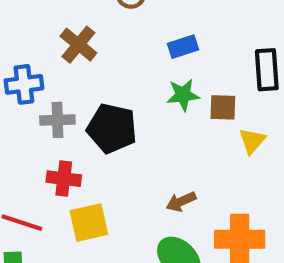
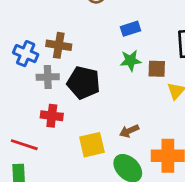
brown cross: (78, 45) -> (59, 45), moved, turned -30
blue cross: (24, 84) -> (26, 54), turned 30
yellow square: (89, 223) -> (92, 145), moved

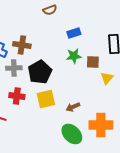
black pentagon: (84, 83) -> (40, 72), turned 30
yellow square: (92, 145) -> (46, 99), moved

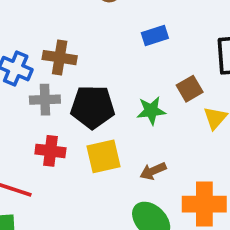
green star: (74, 56) -> (151, 111), moved
brown square: (93, 62) -> (190, 89), turned -32
black pentagon: (40, 72) -> (93, 107), turned 30

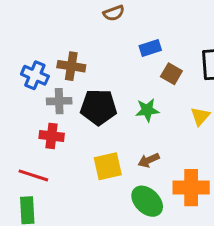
brown square: (190, 89) -> (171, 74), moved, turned -30
red cross: (50, 151) -> (52, 136), moved
yellow square: (104, 156) -> (108, 166), moved

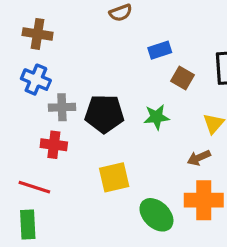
brown cross: (71, 66) -> (38, 34), moved
brown arrow: (149, 160) -> (199, 158), moved

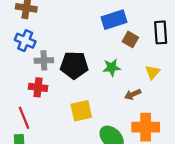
blue rectangle: (160, 50) -> (114, 20), size x1.5
brown arrow: (199, 158) -> (133, 94), moved
red line: (34, 187) -> (24, 118), turned 50

